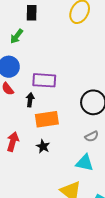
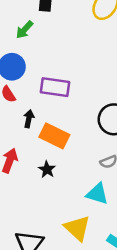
black arrow: (30, 100) -> (29, 119), moved
orange rectangle: (47, 119) -> (54, 136), turned 30

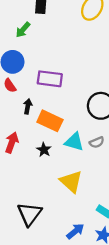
cyan triangle: (97, 194) -> (74, 142), moved
yellow triangle: (77, 228) -> (71, 182), moved

